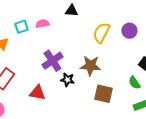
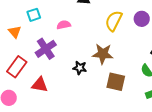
pink semicircle: (42, 24) -> (64, 25), moved
purple cross: (52, 61) -> (46, 49), moved
red triangle: (37, 93) -> (40, 85), moved

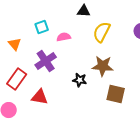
cyan square: (34, 15) -> (42, 27), moved
yellow semicircle: (114, 21) -> (102, 32), moved

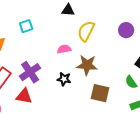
pink semicircle: (64, 37) -> (64, 49), moved
purple cross: (46, 61) -> (30, 72), moved

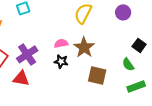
pink semicircle: (64, 49) -> (61, 43), moved
brown star: (87, 65) -> (84, 47), turned 30

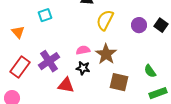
purple circle: (123, 12) -> (139, 25), moved
black square: (139, 45) -> (161, 25), moved
red triangle: (21, 78) -> (66, 85), moved

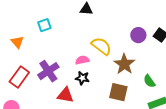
yellow semicircle: (105, 20) -> (101, 46), moved, turned 100
brown star: (106, 54) -> (124, 64), moved

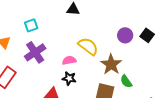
purple cross: (48, 71) -> (35, 52), moved
green semicircle: (149, 81) -> (126, 81), moved

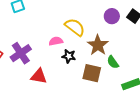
purple cross: (35, 52) -> (21, 53), moved
black star: (69, 78) -> (69, 56), moved

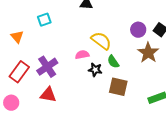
brown star: (98, 45) -> (148, 53), moved
green semicircle: (113, 62) -> (113, 62), moved
red triangle: (39, 76) -> (48, 95), moved

